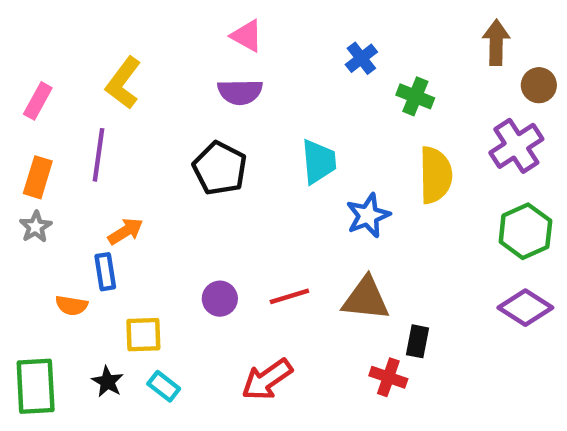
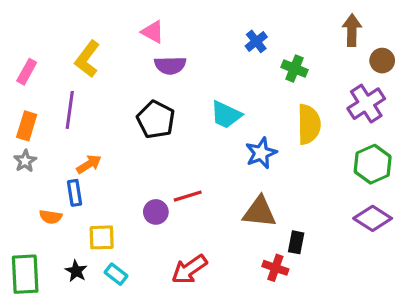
pink triangle: (247, 36) -> (153, 32), moved
cyan trapezoid: (319, 162) -> (226, 115), turned 120
red line: (289, 296) -> (188, 196), moved

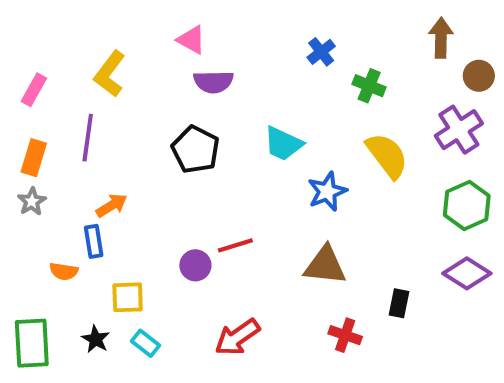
yellow semicircle: (309, 124) -> (387, 156), turned -36
black rectangle: (296, 242) -> (399, 303), moved

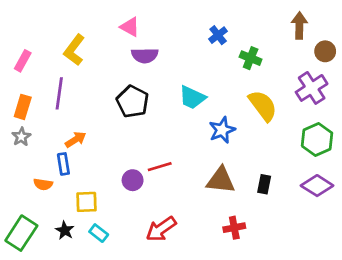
black rectangle: (399, 303) -> (264, 184), moved
red cross: (345, 335) -> (234, 228), turned -30
green rectangle: (32, 343) -> (21, 233), turned 36

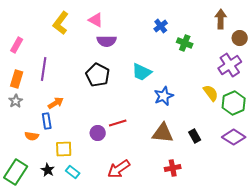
yellow L-shape: (74, 50) -> (61, 23), moved
yellow semicircle: (263, 106) -> (211, 93), moved, size x0.7
black rectangle: (264, 184) -> (195, 136), turned -40

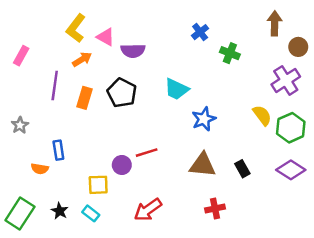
pink triangle: (96, 20) -> (106, 37), moved
orange rectangle: (17, 79) -> (85, 98), moved
orange arrow: (56, 103) -> (82, 59), moved
yellow square: (64, 149) -> (98, 185), moved

